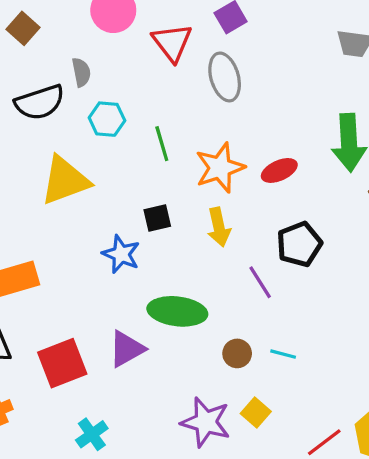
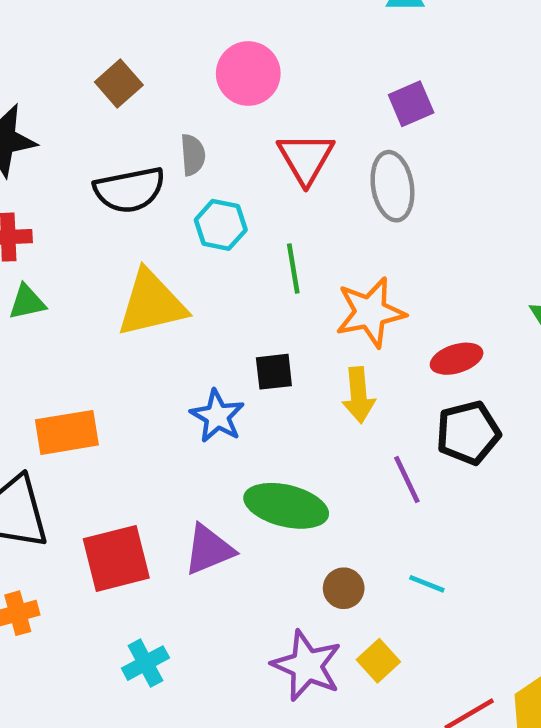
red triangle: (172, 42) -> (306, 158), moved
red ellipse: (279, 170) -> (457, 359), moved
brown circle: (237, 353) -> (344, 588), moved

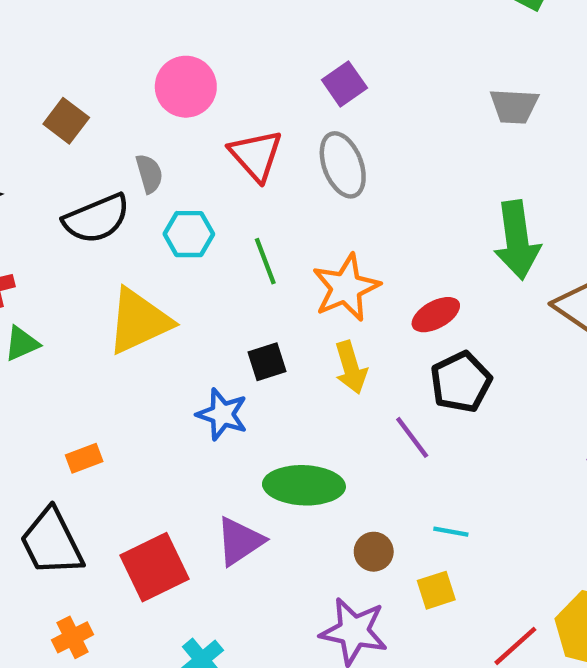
orange rectangle: (67, 432) -> (84, 458), size x0.6
yellow square: (378, 661) -> (436, 590), moved, turned 36

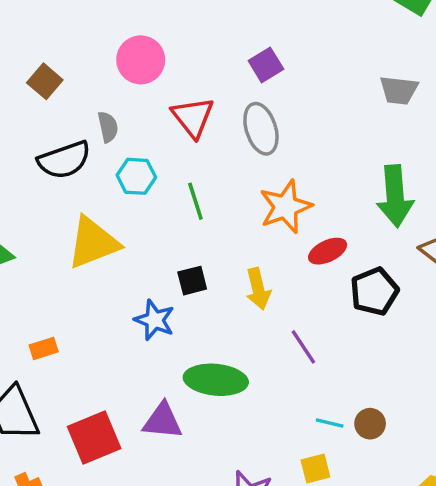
orange star: (346, 288) -> (286, 207), moved
black pentagon: (461, 382) -> (374, 291), moved
purple triangle: (240, 541) -> (163, 421), turned 36
brown circle: (374, 552) -> (370, 424), moved

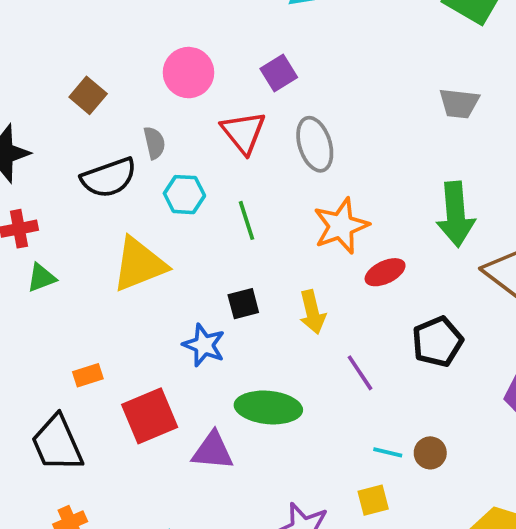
purple square: (266, 65) -> (279, 73), moved
black pentagon: (374, 291) -> (437, 342), moved
red square: (94, 438) -> (150, 416), moved

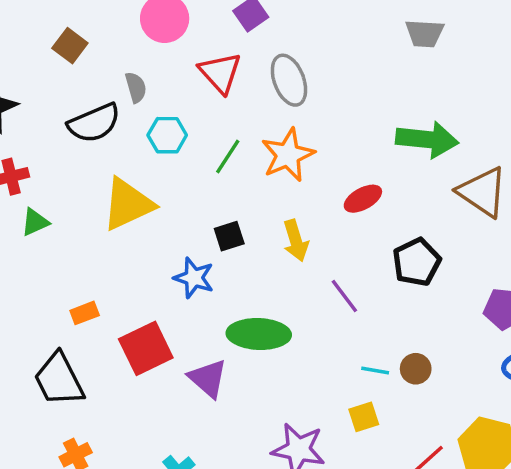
green arrow: (456, 214) -> (427, 139), turned -76
green line: (246, 220) -> (228, 157), turned 54
orange star: (341, 226) -> (288, 155), moved
purple triangle: (213, 451) -> (208, 378), turned 39

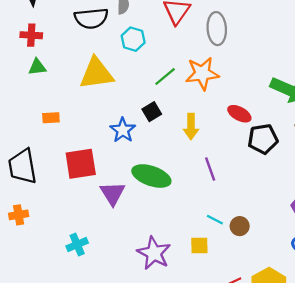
green line: (228, 157) -> (165, 77), moved
red ellipse: (363, 199) -> (239, 114), turned 40
black square: (229, 236) -> (152, 112), turned -30
black pentagon: (417, 262) -> (263, 139), moved
orange rectangle: (85, 313) -> (51, 118), moved

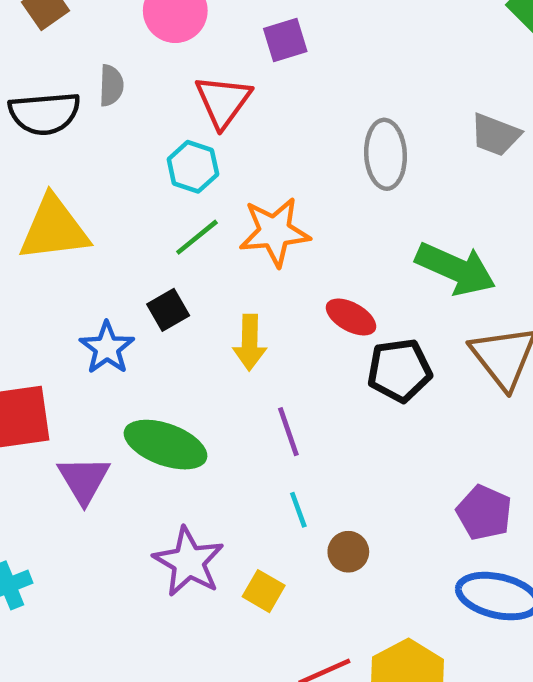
gray ellipse: (217, 29) -> (386, 154), moved
cyan hexagon: (133, 39) -> (193, 167), moved
cyan line: (215, 220) -> (298, 510), moved, turned 42
yellow square: (199, 245) -> (264, 591), turned 30
purple star: (154, 253) -> (189, 562), moved

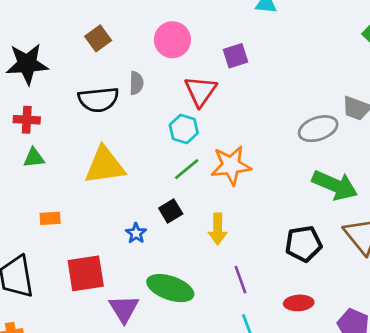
gray ellipse: (386, 154) -> (318, 129), moved, turned 75
red ellipse: (351, 317) -> (299, 303), moved, turned -32
blue star: (107, 348) -> (136, 233), size x0.7

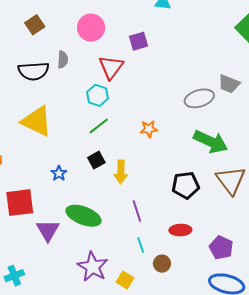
yellow triangle: (105, 165) -> (37, 121), turned 32
orange star: (231, 165) -> (149, 129), moved, size x0.6
black square: (171, 211) -> (96, 160), moved

